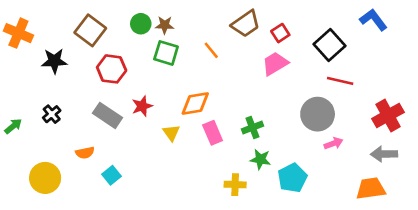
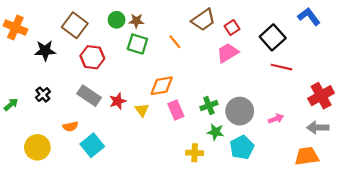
red star: (142, 106) -> (118, 101), moved
gray circle: (318, 114) -> (240, 111), moved
cyan square: (112, 175) -> (92, 145), size x1.5

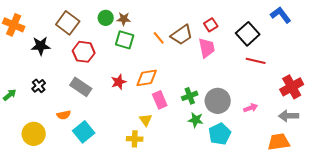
brown trapezoid: (203, 20) -> (182, 35), moved
pink trapezoid: (228, 53) -> (207, 48), turned 110
red star: (118, 101) -> (119, 82), moved
yellow triangle: (142, 110) -> (146, 120), moved
yellow cross: (195, 153) -> (135, 139), moved

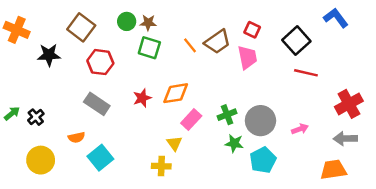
red square: (211, 25) -> (252, 30), turned -32
black cross: (39, 86) -> (36, 117), moved
pink rectangle: (160, 100) -> (191, 119), turned 66

